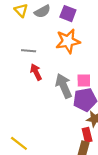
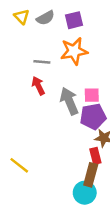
purple square: (68, 14) -> (74, 20), turned -35
gray line: (29, 51) -> (42, 62), moved

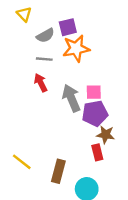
gray semicircle: (45, 18) -> (45, 35), moved
purple square: (74, 20) -> (68, 27), moved
brown rectangle: (91, 175) -> (58, 171), moved

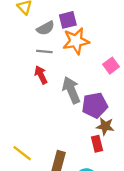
pink square: (94, 92) -> (111, 66), moved, turned -35

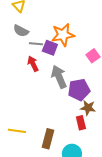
purple square: (68, 20) -> (50, 48), moved, turned 35
gray semicircle: (46, 28) -> (21, 31), moved, turned 56
yellow line: (22, 153) -> (17, 131), turned -30

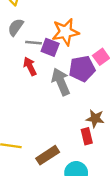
gray semicircle: (21, 31) -> (16, 27), turned 98
purple pentagon: (79, 90) -> (82, 69), moved
brown rectangle: (48, 139) -> (48, 155), turned 42

